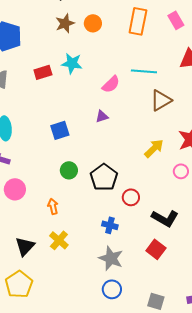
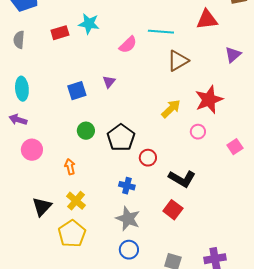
purple triangle: (102, 116) -> (109, 82), moved, turned -32
yellow pentagon: (19, 284) -> (72, 234), moved

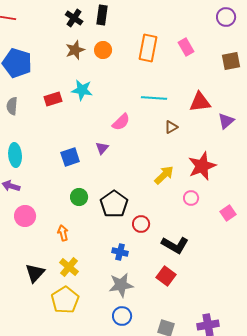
red triangle: (207, 20) -> (200, 102), moved
pink semicircle: (128, 45) -> (121, 122), moved
brown triangle: (178, 61) -> (171, 127), size x0.6
gray star: (128, 219) -> (121, 285), turned -30

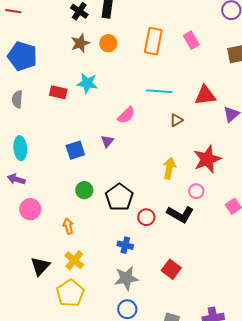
red rectangle: (53, 99) -> (58, 92), turned 30
yellow arrow: (164, 175) -> (169, 168), turned -35
black L-shape: (175, 245) -> (180, 214), moved

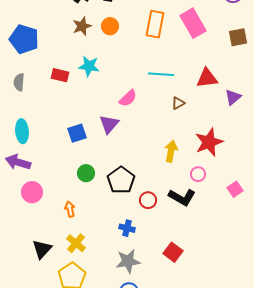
pink rectangle: (191, 40) -> (193, 23), size x1.6
purple triangle: (107, 141) -> (109, 124), size x1.5
purple arrow: (16, 179) -> (18, 162), size x1.4

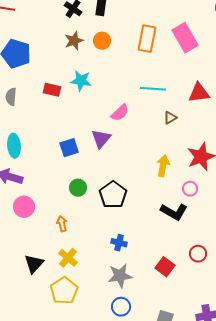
red circle: (148, 200) -> (198, 254), moved

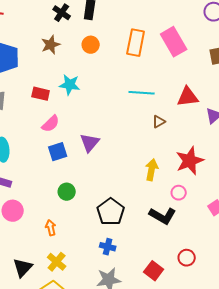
brown star: (74, 41) -> (51, 45), moved
pink semicircle: (120, 113) -> (51, 124), moved
black pentagon: (113, 195) -> (111, 212), moved

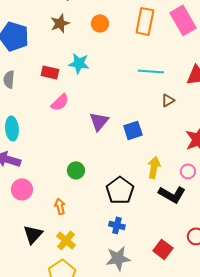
blue square: (58, 152) -> (133, 130), moved
yellow arrow: (152, 170) -> (154, 167), moved
black triangle: (23, 268) -> (33, 234), moved

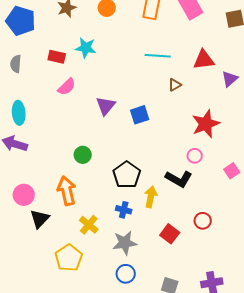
yellow arrow: (154, 167) -> (151, 197), moved
pink circle: (22, 189) -> (24, 195), moved
orange arrow: (60, 206) -> (67, 191), size x1.8
yellow cross: (66, 240) -> (89, 225), moved

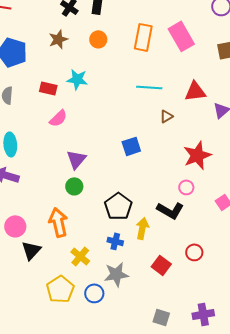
purple triangle: (106, 106) -> (76, 159), moved
blue circle: (126, 274) -> (94, 293), moved

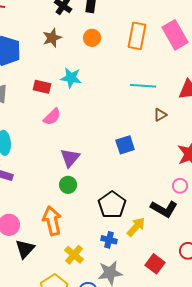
yellow arrow: (142, 228) -> (136, 227), turned 30

